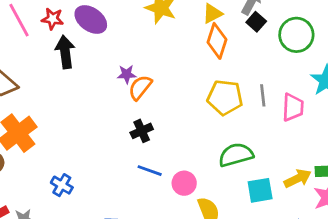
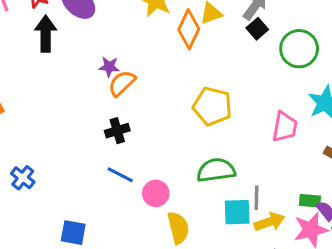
orange diamond: (217, 41) -> (189, 29), moved
gray line: (263, 95) -> (257, 198), moved
yellow arrow: (298, 178) -> (269, 222), moved

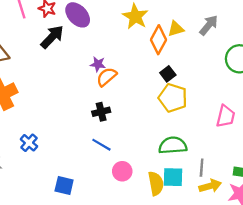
black square: (257, 29) -> (168, 74), moved
black arrow: (46, 34) -> (52, 37), turned 40
pink circle: (156, 193) -> (122, 171), moved
cyan square: (237, 212) -> (173, 177), moved
yellow semicircle: (178, 228) -> (156, 183), moved

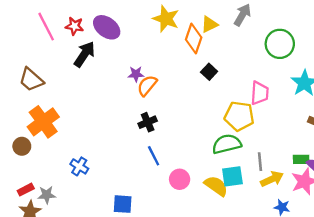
yellow pentagon: (173, 98) -> (239, 116), moved
pink trapezoid: (226, 116) -> (260, 93), moved
blue line: (101, 145) -> (154, 156), turned 42
yellow semicircle: (156, 183) -> (216, 186), turned -35

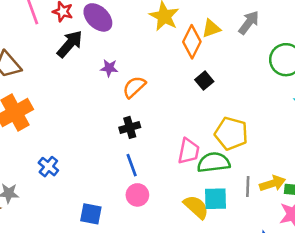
purple star: (136, 74) -> (109, 68), moved
pink trapezoid: (260, 93) -> (189, 151), moved
pink circle: (180, 179) -> (137, 195), moved
yellow arrow: (272, 179) -> (272, 183), moved

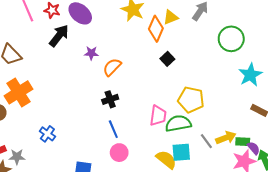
gray line: (248, 187) -> (206, 141), turned -35

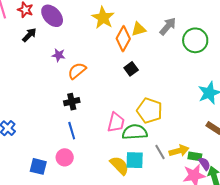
black arrow: (59, 36) -> (29, 35), size x0.7
green circle: (231, 39) -> (195, 40), moved
pink circle: (119, 153) -> (65, 157), moved

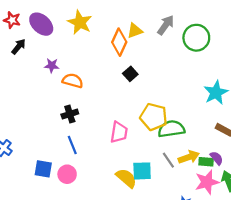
yellow star: (103, 18) -> (80, 22), moved
orange semicircle: (77, 71) -> (73, 81), turned 60
green semicircle: (135, 132) -> (171, 129), moved
purple semicircle: (205, 164) -> (217, 158), moved
blue square: (38, 166) -> (43, 169), moved

